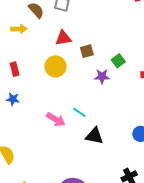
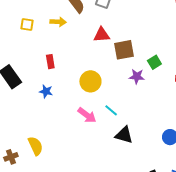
brown square: (87, 51) -> (124, 50), size x1.5
yellow circle: (55, 66) -> (90, 81), moved

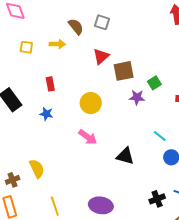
red triangle: (102, 35) -> (101, 56), turned -36
cyan line: (111, 110) -> (160, 136), moved

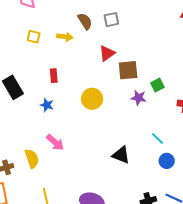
gray square: (102, 22) -> (111, 20), turned -35
pink arrow: (88, 137) -> (55, 142), moved

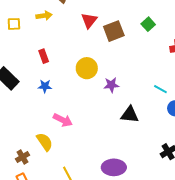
green square: (157, 85) -> (148, 24), moved
purple star: (139, 98) -> (111, 85), moved

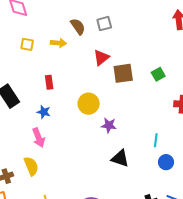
cyan line: (160, 89) -> (156, 140), turned 56
pink arrow: (63, 120) -> (39, 138), moved, turned 30

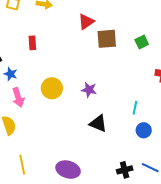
yellow circle: (89, 104) -> (52, 88), moved
blue star: (44, 112) -> (11, 74), moved

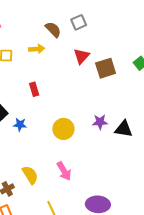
pink arrow: (18, 97) -> (64, 171), moved
black triangle: (98, 123) -> (124, 129), moved

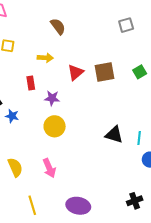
gray square: (79, 22) -> (126, 25), moved
yellow arrow: (37, 49) -> (45, 58), moved
red triangle: (81, 56) -> (75, 72), moved
purple star: (100, 122) -> (52, 98), moved

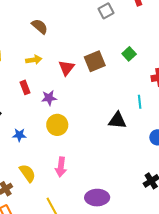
blue star: (12, 116) -> (19, 135), moved
cyan line: (139, 138) -> (140, 102), moved
pink arrow: (49, 168) -> (61, 167), turned 42

